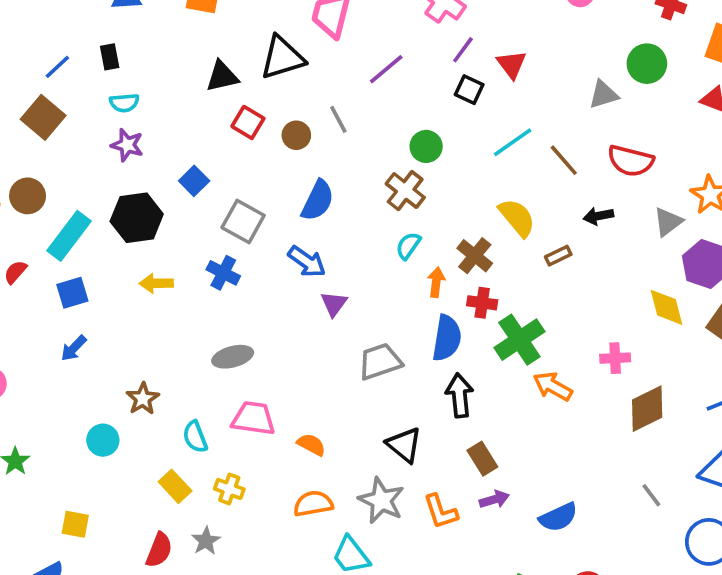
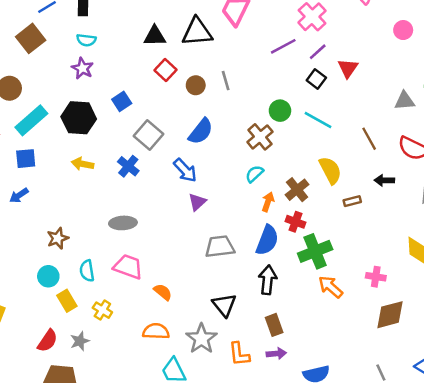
purple line: (386, 69) -> (283, 46), moved
cyan line: (513, 142) -> (318, 120), moved, turned 52
cyan circle: (103, 440) -> (48, 276), moved

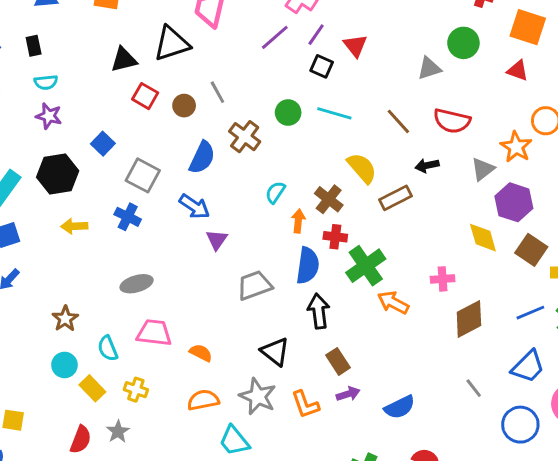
brown cross: (260, 137) -> (245, 137), moved
brown rectangle: (352, 201) -> (395, 198), size x1.5

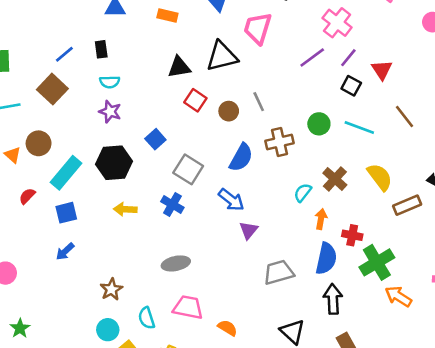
brown line: (398, 121) -> (405, 116), moved
brown cross: (245, 137) -> (280, 142), turned 36
brown cross: (329, 199) -> (335, 179), moved

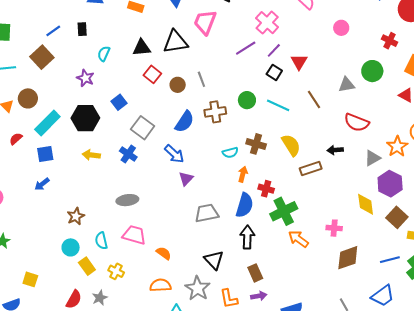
cyan semicircle: (110, 82) -> (104, 54), moved, turned 112
brown cross: (335, 179) -> (256, 144), turned -30
cyan semicircle: (303, 193) -> (230, 153), turned -147

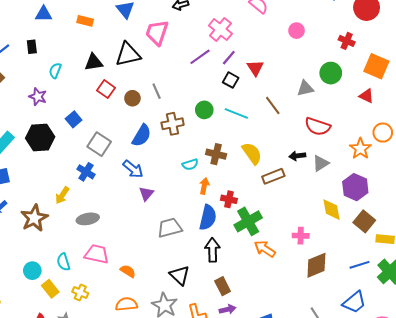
yellow arrow: (91, 155) -> (62, 195), moved, turned -60
gray triangle: (372, 158) -> (321, 163), moved
brown star: (76, 216) -> (34, 218), moved, size x1.5

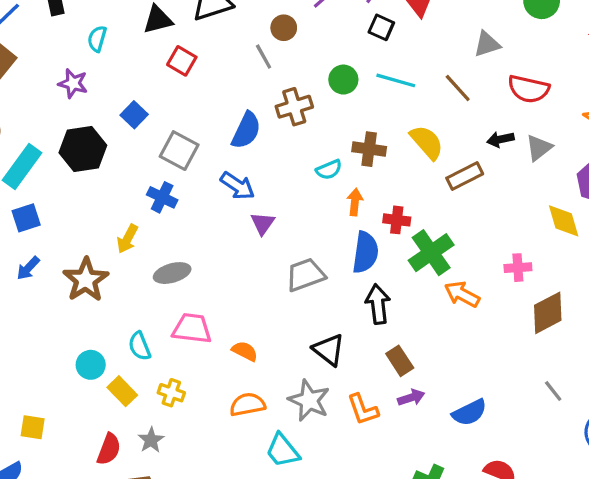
gray triangle: (305, 88) -> (487, 44), moved
brown circle: (132, 98) -> (284, 28), moved
brown line: (273, 105) -> (458, 88), moved

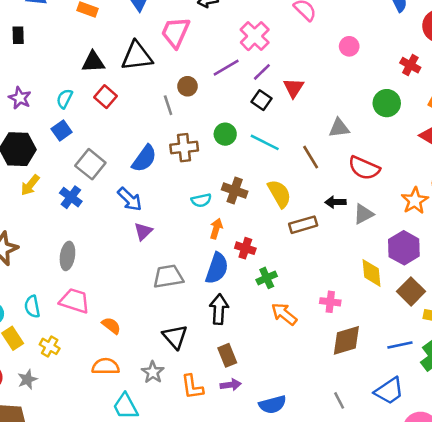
cyan semicircle: (97, 39) -> (65, 99), moved
yellow arrow: (127, 239) -> (30, 185), moved
green cross: (431, 253) -> (267, 278), size x0.6
gray ellipse: (172, 273) -> (67, 256), turned -76
gray star: (309, 400) -> (153, 372), size x0.7

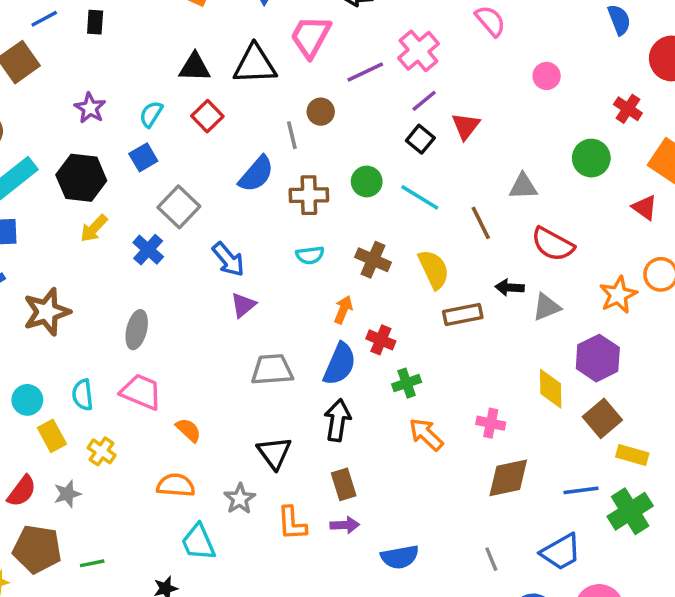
purple line: (226, 68) -> (365, 72), moved
blue semicircle: (144, 159) -> (256, 174), moved
cyan semicircle: (201, 200) -> (310, 255), moved

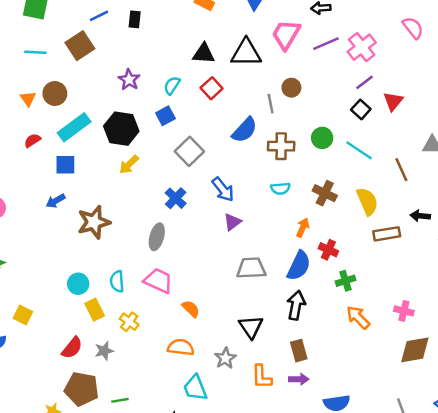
purple line: (365, 72) -> (326, 44), moved
blue cross: (148, 250) -> (176, 198), moved

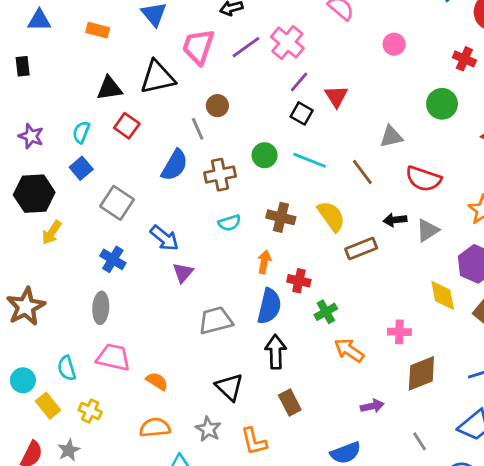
purple arrow: (299, 379) -> (372, 406), moved

